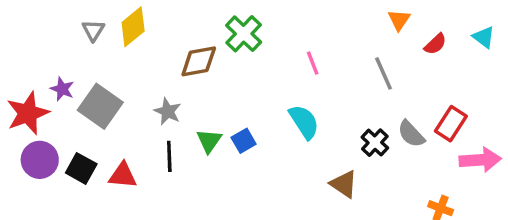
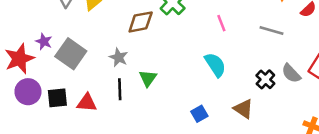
gray line: (384, 73) -> (272, 30), turned -50
blue square: (244, 141) -> (199, 114), moved
black square: (81, 168) -> (57, 98), turned -35

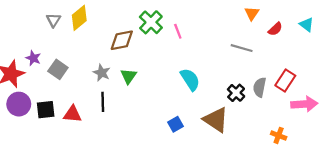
pink line: (221, 23) -> (178, 31), moved
gray square: (71, 54) -> (58, 69), size x0.7
gray semicircle: (291, 73) -> (260, 87), turned 54
green triangle: (148, 78) -> (129, 76), moved
brown triangle: (243, 109) -> (216, 120), size x1.4

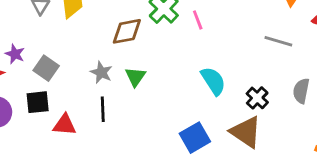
black cross: (236, 93) -> (257, 98), moved
black square: (46, 110) -> (38, 102), moved
blue square: (176, 124) -> (195, 138), size x1.5

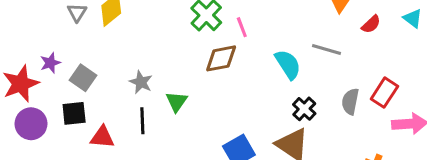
brown diamond: (127, 31) -> (221, 58), moved
purple star: (15, 54) -> (50, 63), turned 30
green triangle: (135, 77) -> (177, 101), moved
cyan semicircle: (213, 81) -> (288, 64), moved

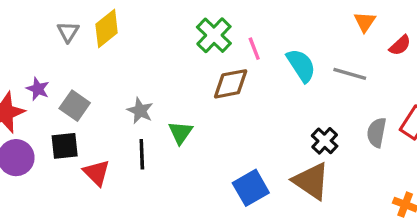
purple star: (50, 63) -> (38, 89), turned -30
cyan semicircle: (288, 64) -> (301, 65), moved
red triangle: (102, 137) -> (97, 173), turned 40

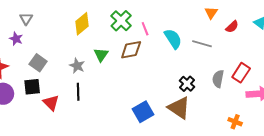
yellow diamond: (107, 28) -> (82, 24), moved
gray triangle: (68, 32) -> (26, 19), moved
purple star: (38, 89) -> (16, 39), moved
green triangle: (180, 132) -> (101, 55), moved

